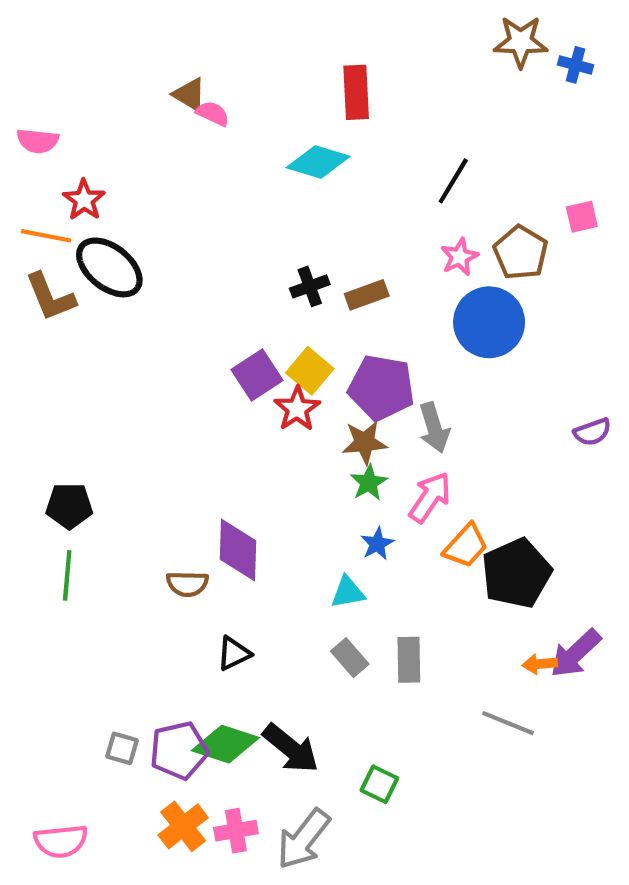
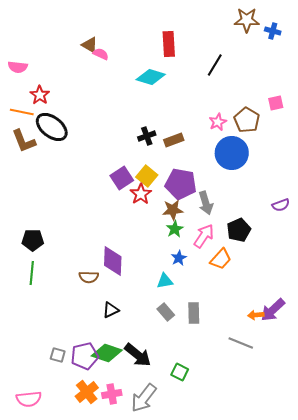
black line: (453, 181) -> (215, 65), moved
black pentagon: (516, 573) -> (239, 230), moved, size x0.7

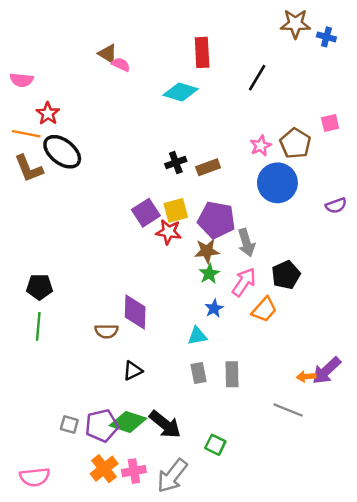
yellow square: (147, 176) -> (176, 210), turned 35
red star: (141, 194) -> (169, 232), turned -30
purple semicircle: (281, 205) -> (336, 206), moved
gray rectangle: (166, 312) -> (199, 373), turned 30

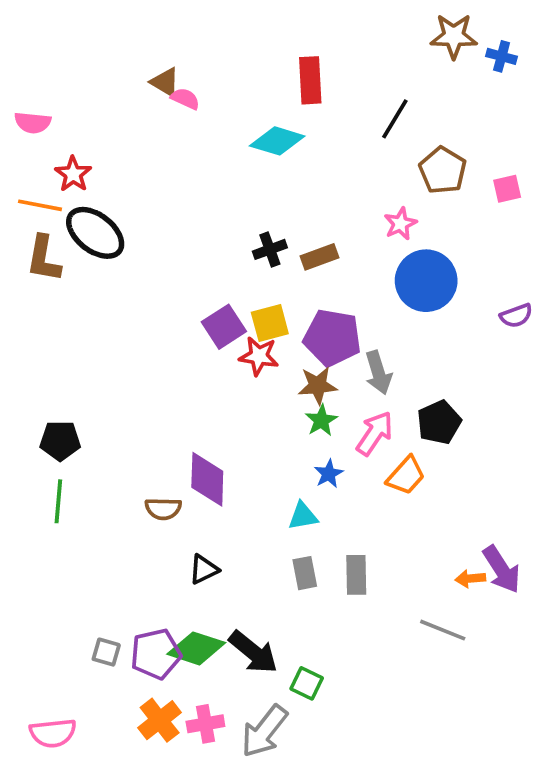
brown pentagon: (295, 143) -> (443, 170), moved
brown L-shape: (29, 168) -> (44, 259), turned 32
purple arrow: (326, 371) -> (502, 569), turned -80
green square: (215, 445) -> (307, 683), moved

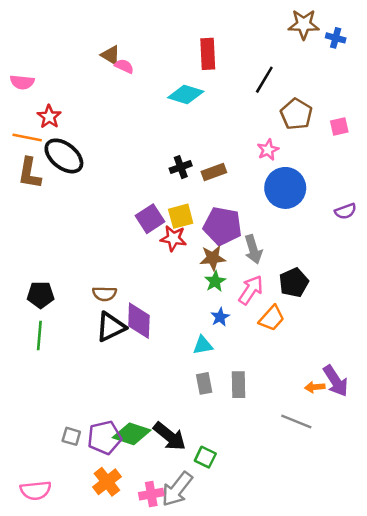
brown semicircle: (163, 509) -> (104, 294), moved
black triangle: (204, 569) -> (111, 327), moved, size x1.5
pink cross: (205, 724) -> (151, 494), moved

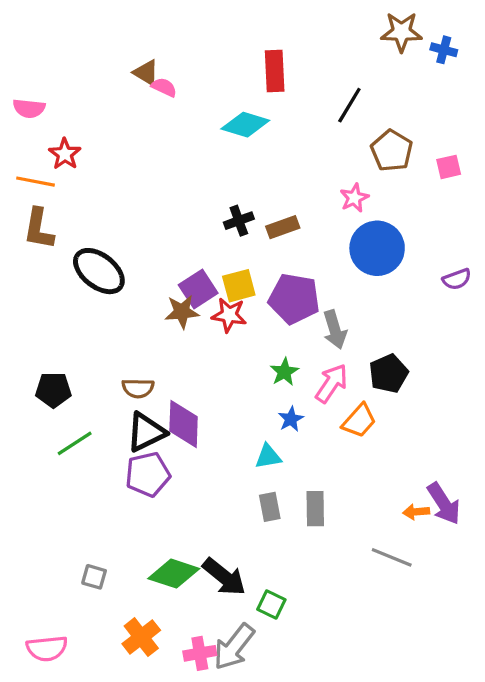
black ellipse: (64, 156) -> (99, 271), moved
brown star: (213, 258) -> (182, 312), moved
green line: (39, 335) -> (75, 443), moved, turned 52
purple pentagon: (104, 438) -> (148, 474), moved

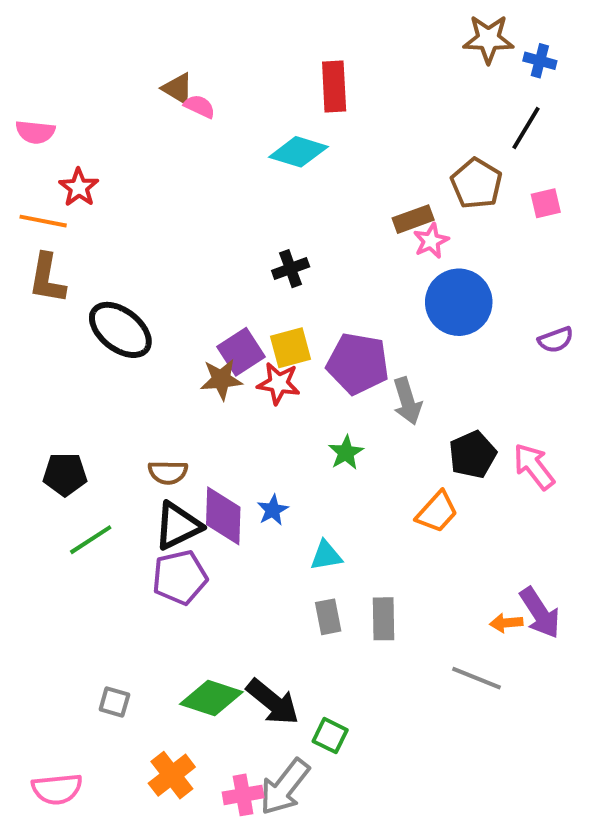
black line: (349, 105) -> (526, 128), moved
brown rectangle: (283, 227) -> (413, 219), moved
pink arrow: (332, 383) -> (534, 466), moved, turned -72
blue star: (291, 419) -> (273, 510), moved

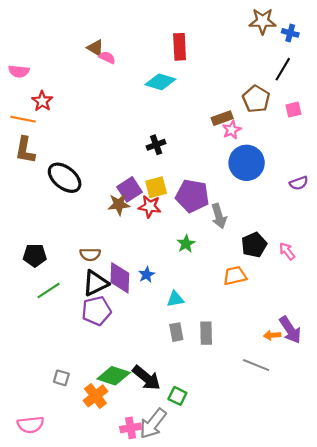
pink arrow: (534, 466) -> (287, 251), size x0.7
orange trapezoid: (437, 512) -> (235, 276), turned -145
orange cross: (172, 775) -> (95, 396), moved

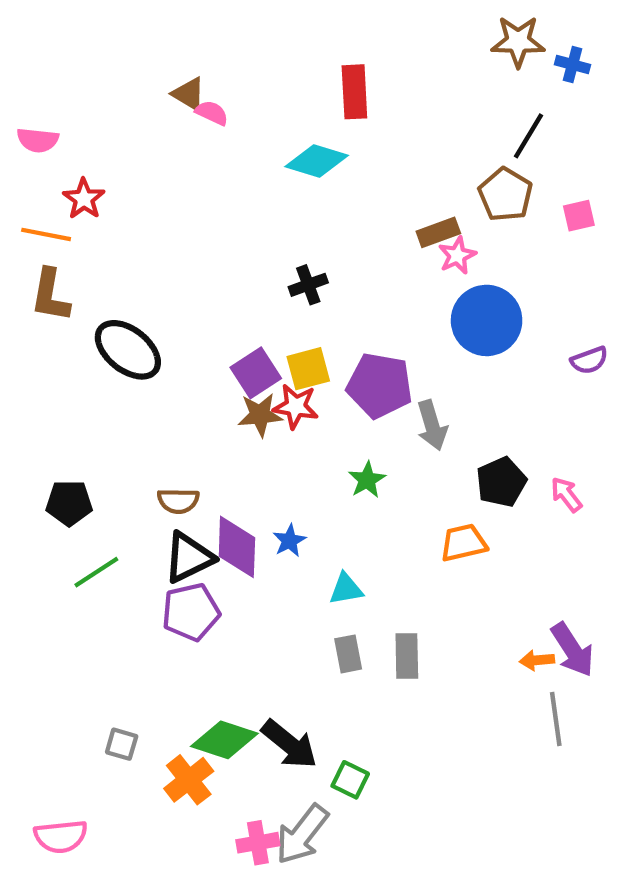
black line: (283, 69) -> (528, 136), moved
brown star: (119, 204) -> (260, 415), moved
gray line: (256, 365) -> (556, 719), moved, turned 60

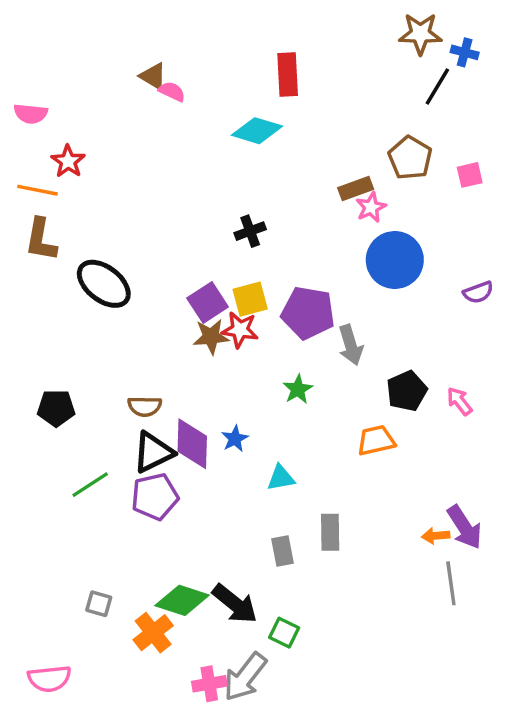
black line: (528, 136) -> (437, 86), moved
green line: (96, 572) -> (90, 485), moved
gray rectangle: (348, 654) -> (282, 551), moved

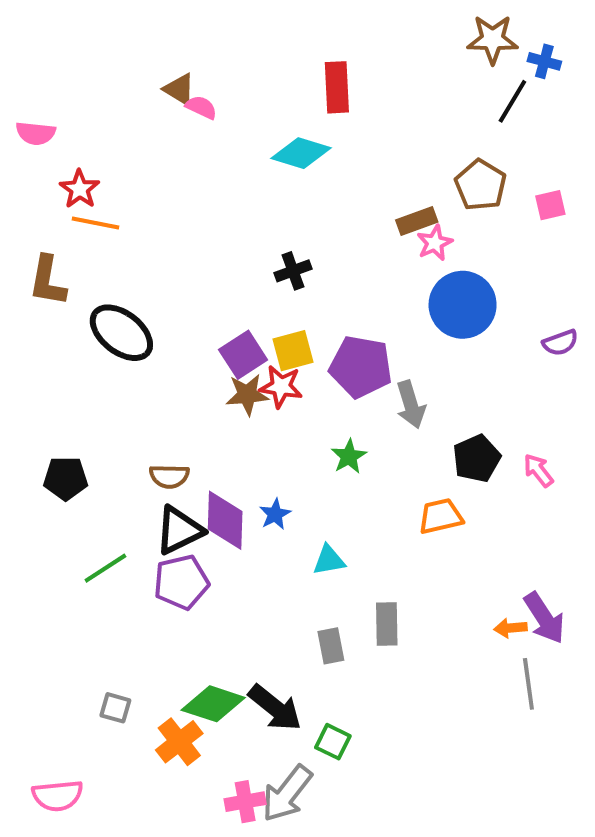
orange line: (37, 190) -> (95, 223), moved

